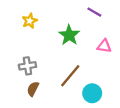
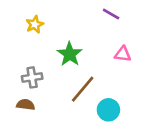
green star: (69, 35) -> (70, 54), moved
brown semicircle: (33, 89) -> (26, 105), moved, turned 72

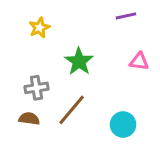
purple line: (111, 14) -> (126, 16), turned -42
brown line: (83, 89) -> (72, 110), moved

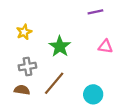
yellow star: (39, 28) -> (24, 32), moved

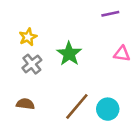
gray cross: (27, 67) -> (32, 64), moved, turned -30
brown line: (54, 83) -> (77, 106), moved

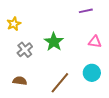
yellow star: (28, 37) -> (14, 24), moved
cyan circle: (108, 109) -> (92, 73), moved

